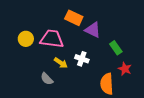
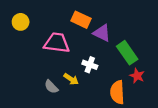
yellow circle: (26, 39) -> (21, 22), moved
green rectangle: (116, 48) -> (127, 53), size x1.5
yellow arrow: (61, 63) -> (71, 79), moved

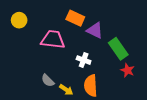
yellow arrow: (71, 79) -> (66, 90), moved
orange semicircle: (117, 92) -> (91, 86), moved

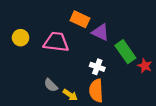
yellow circle: (19, 20) -> (21, 38), moved
white cross: (84, 60) -> (97, 67), moved
red star: (128, 70) -> (145, 66), moved

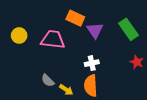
purple triangle: (100, 32) -> (95, 30), turned 30
green rectangle: (125, 52) -> (129, 29), moved
white cross: (97, 67) -> (92, 63), turned -32

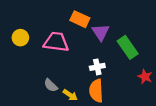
green rectangle: (129, 29) -> (128, 47), moved
red star: (137, 62) -> (145, 77), moved

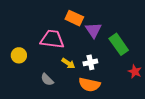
yellow circle: (20, 38) -> (19, 55), moved
orange semicircle: (96, 91) -> (89, 85), turned -75
yellow arrow: (70, 95) -> (68, 63), moved

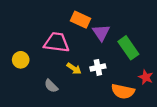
orange semicircle: (89, 85) -> (123, 91), moved

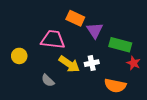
green rectangle: (128, 48) -> (120, 45), turned -40
yellow arrow: (74, 69) -> (69, 64), size x1.5
red star: (146, 77) -> (134, 63), moved

